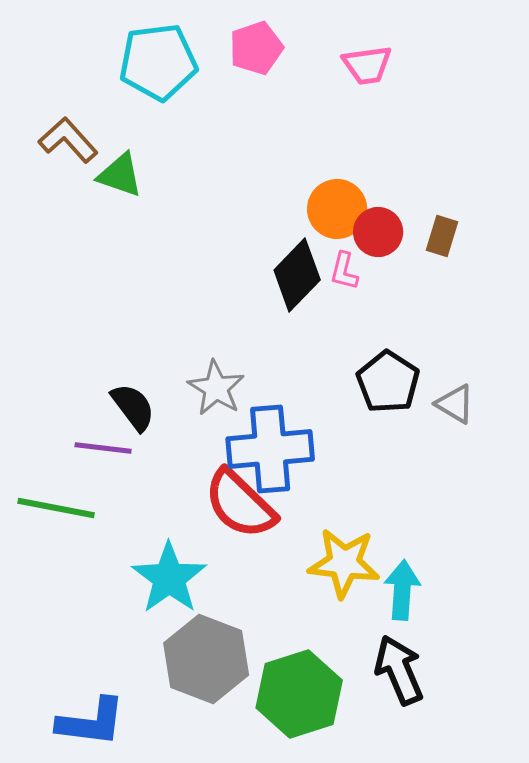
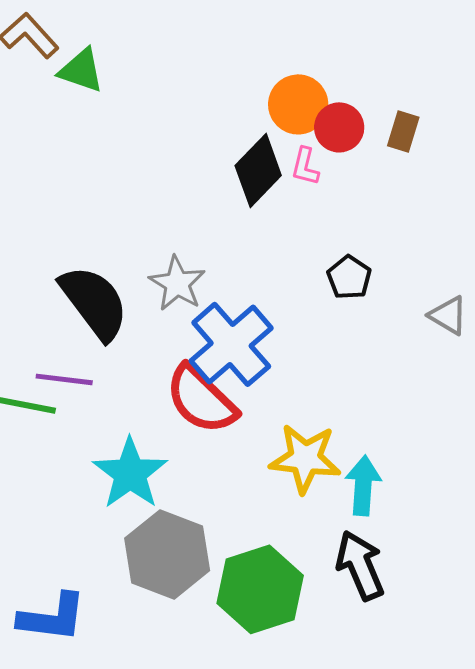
black pentagon: (388, 382) -> (349, 277), size x0.7
gray triangle: (455, 404) -> (448, 315), moved
black semicircle: (133, 407) -> (94, 302), size x1.6
purple line: (103, 448) -> (64, 379), moved
blue cross: (270, 449) -> (231, 344), turned -36

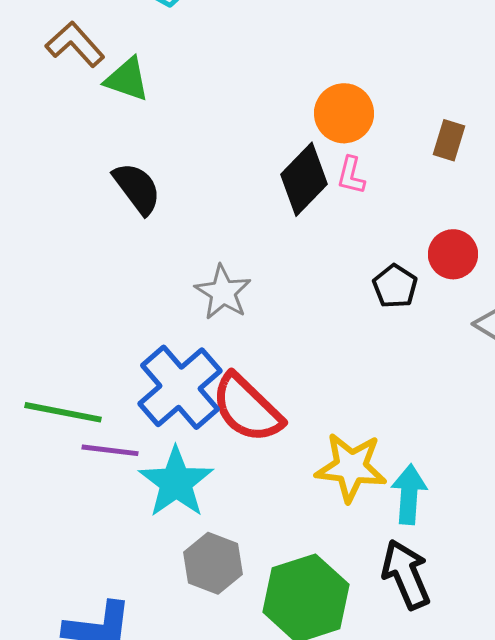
red circle: (339, 127) -> (453, 254), moved
black semicircle: (94, 302) -> (137, 188), moved, size x0.7
blue cross: (231, 344) -> (180, 387), moved
purple line: (64, 379) -> (110, 450), moved
gray hexagon: (167, 554) -> (213, 563), size x0.7

